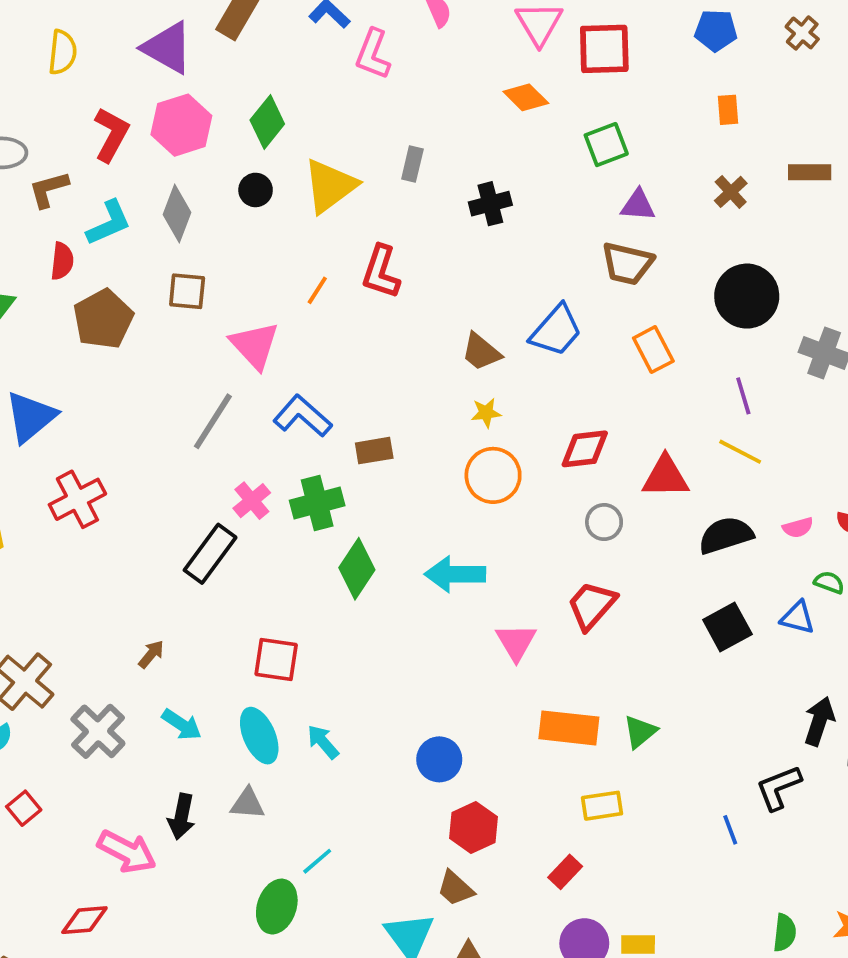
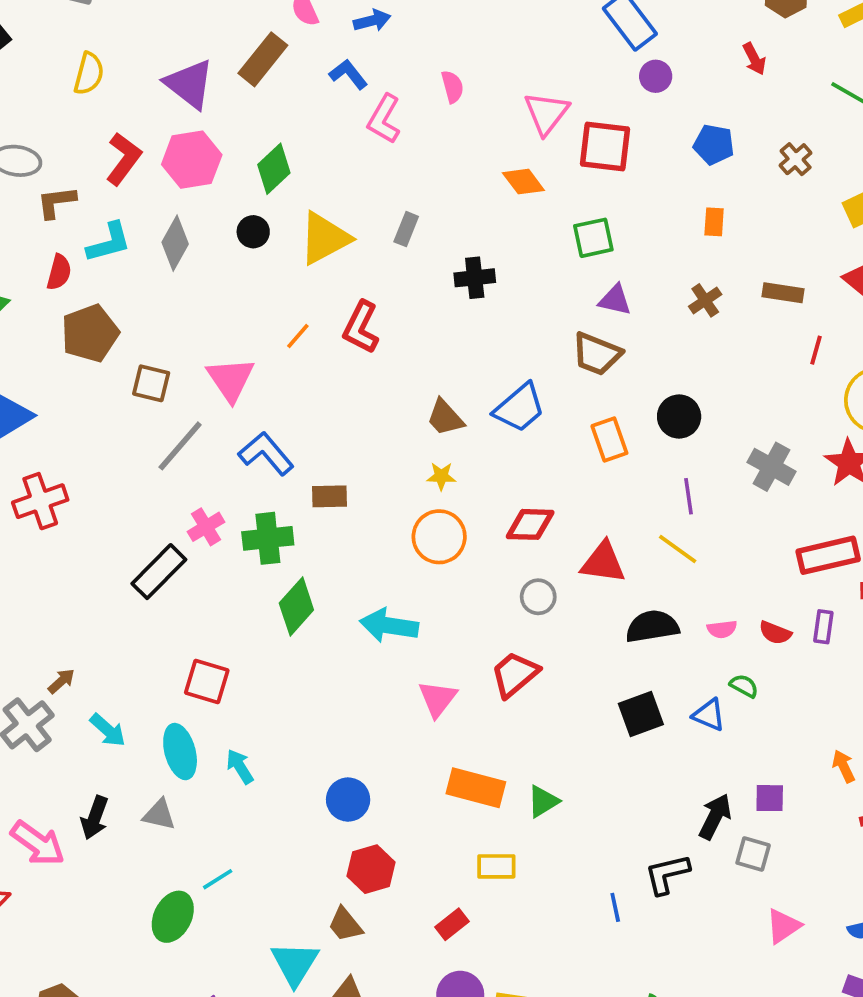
brown square: (187, 291) -> (151, 383), moved
black circle: (747, 296) -> (679, 417), moved, size x0.7
brown arrow: (151, 654) -> (61, 681), moved

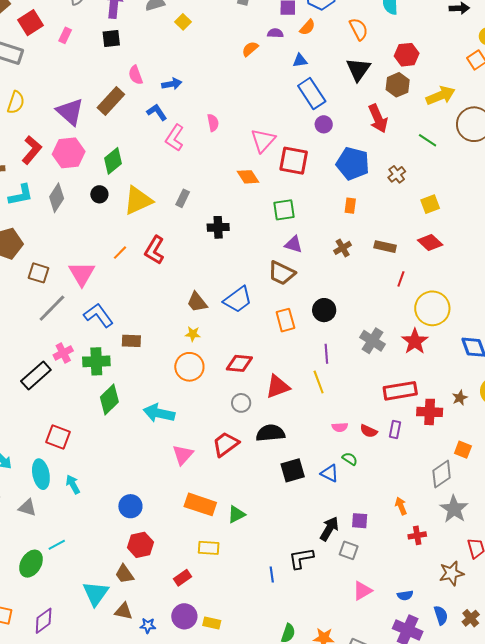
red arrow: (754, 59) -> (378, 118), size x1.6
blue pentagon: (714, 145) -> (353, 164), size x1.5
yellow line: (678, 549) -> (319, 382), turned 30
red triangle: (603, 562) -> (278, 387), turned -32
black semicircle: (652, 626) -> (270, 433), moved

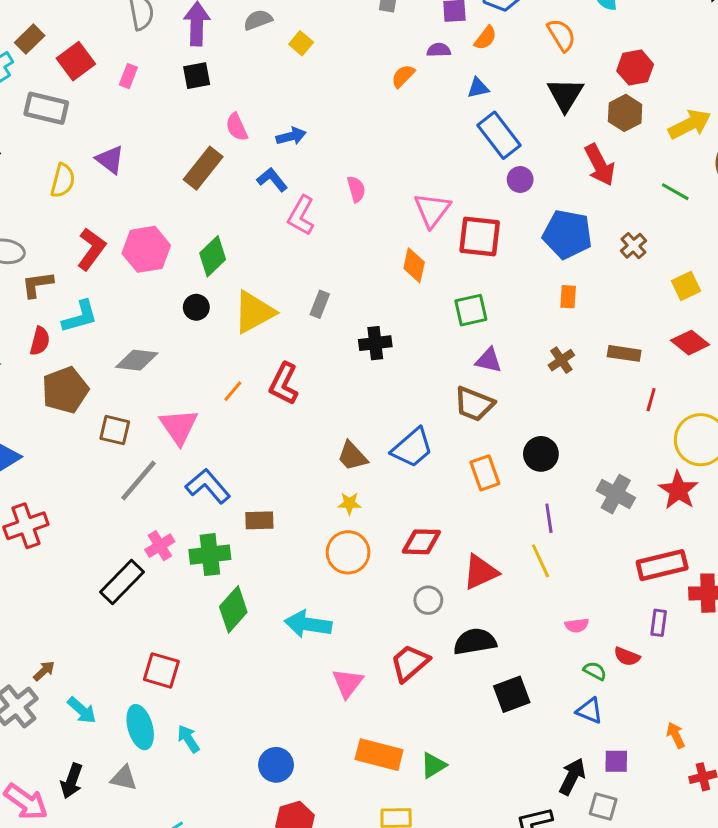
purple triangle: (70, 112) -> (110, 160), moved, size x0.7
orange diamond: (248, 177) -> (414, 265), turned 50
gray diamond: (57, 198) -> (137, 360), moved, turned 68
red semicircle: (369, 431) -> (627, 657), moved
blue triangle: (330, 473) -> (590, 711), moved

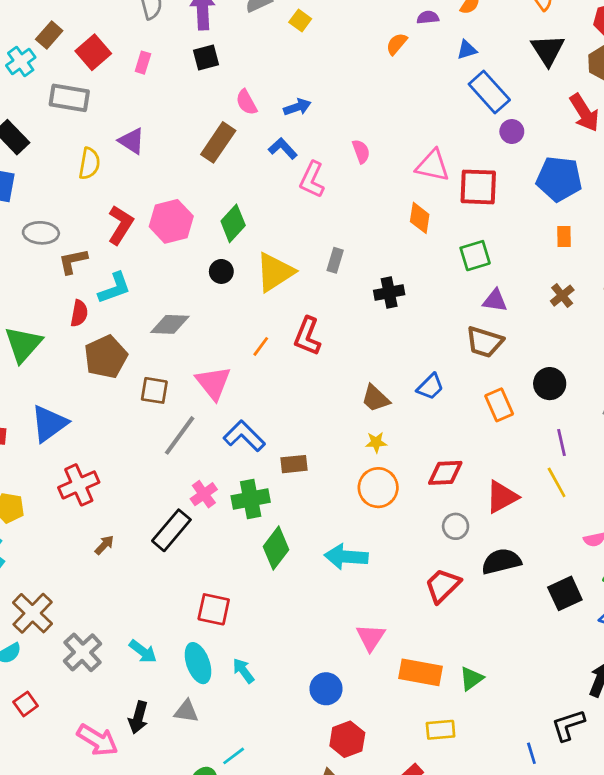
pink triangle: (432, 210) -> (433, 166), turned -51
blue trapezoid: (412, 448) -> (430, 387), size x0.7
brown arrow: (44, 671) -> (104, 545), moved
pink triangle: (348, 683) -> (371, 637), moved
black square: (512, 694) -> (565, 593), moved

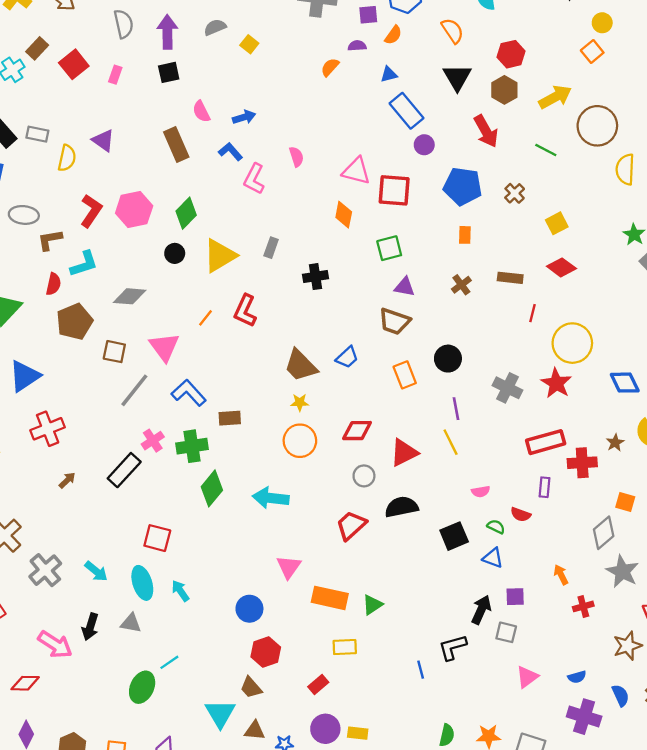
gray rectangle: (69, 98) -> (37, 134), moved, size x0.7
brown rectangle: (218, 142) -> (176, 144), turned -60
brown trapezoid: (375, 398) -> (301, 365), size x1.4

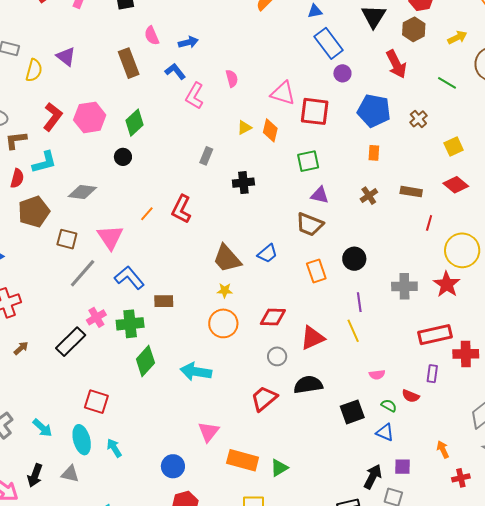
yellow arrow: (555, 97) -> (457, 37), size x0.7
yellow triangle: (220, 256) -> (244, 127), moved, size x0.5
gray cross: (508, 388) -> (404, 286), turned -30

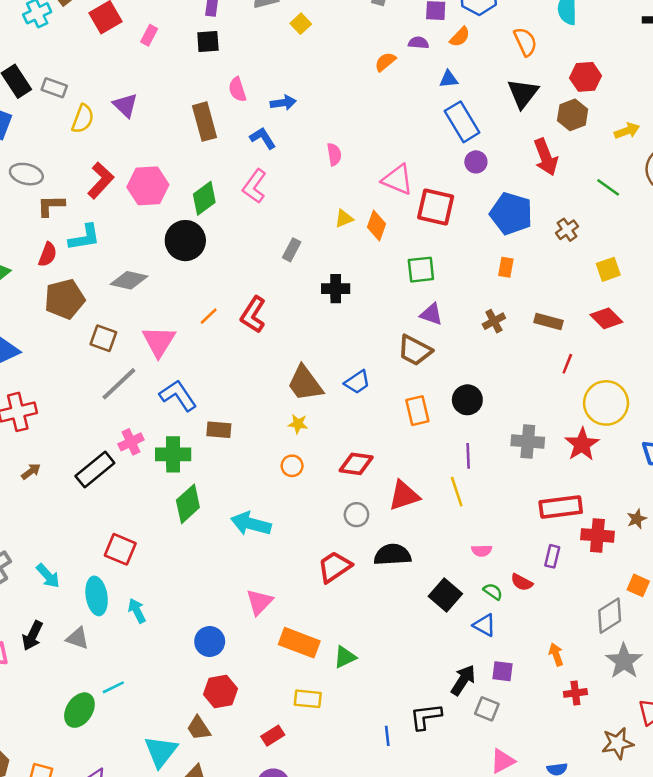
pink L-shape: (195, 96) -> (255, 186), moved
black circle: (123, 157) -> (185, 241), size x1.8
orange circle: (223, 323) -> (292, 466), size x0.6
black square: (352, 412) -> (445, 595), turned -35

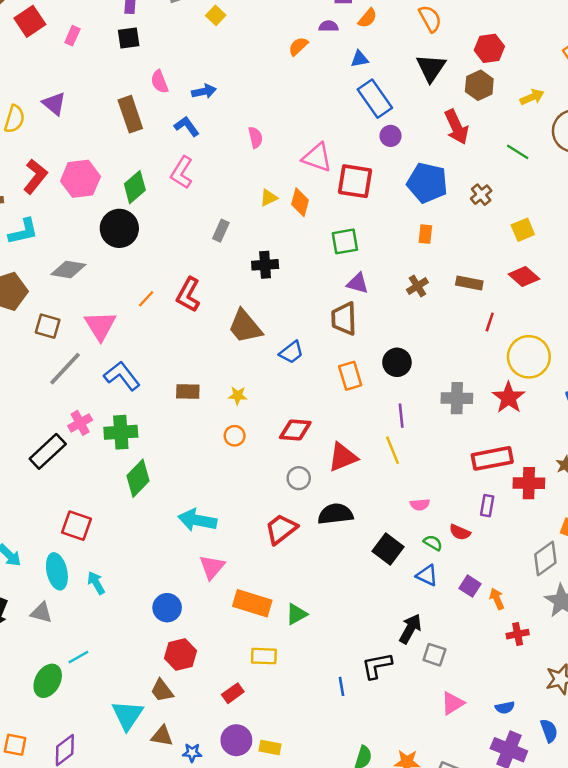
brown trapezoid: (415, 350) -> (344, 319), turned 64
brown trapezoid: (305, 383) -> (245, 326), moved
brown rectangle: (219, 430) -> (188, 391), moved
cyan arrow: (251, 524) -> (197, 520), moved
purple square: (502, 671) -> (470, 586), moved, turned 30

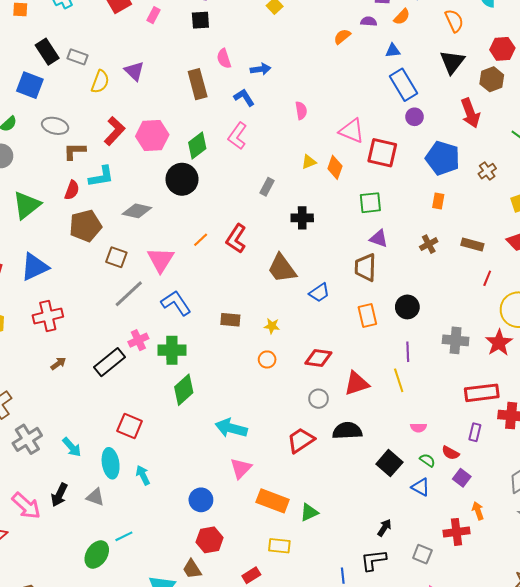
purple square: (470, 586) -> (462, 478), moved
black arrow: (410, 629) -> (384, 528), moved, size x0.7
red cross: (518, 634) -> (456, 532), moved, size x1.4

